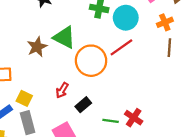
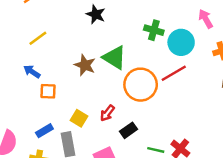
brown star: (37, 47) -> (85, 65), turned -30
yellow square: (24, 98) -> (79, 118), moved

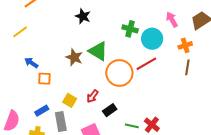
yellow line: (38, 38) -> (20, 32), moved

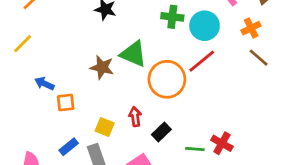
brown line: (187, 67) -> (259, 58), turned -49
red arrow: (93, 96) -> (135, 117), turned 144

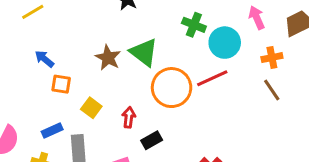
yellow square: (105, 127) -> (91, 108), moved

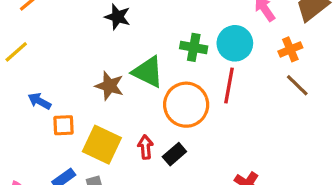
green cross: (194, 25) -> (194, 47), moved
red line: (212, 78) -> (229, 85), turned -44
yellow square: (91, 108) -> (102, 145), size x1.6
black rectangle: (152, 140) -> (174, 154), moved

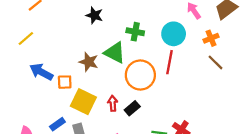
green cross: (194, 47) -> (135, 32), moved
blue arrow: (39, 101) -> (41, 72), size x1.5
orange square: (63, 125) -> (65, 82), moved

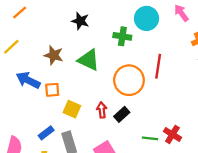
cyan circle: (174, 34) -> (146, 18), moved
green triangle: (115, 53) -> (89, 60), moved
brown star: (89, 62) -> (54, 55), moved
yellow square: (83, 102) -> (72, 109), size x0.7

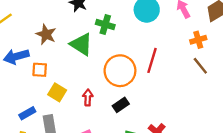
green cross: (122, 36) -> (105, 24), moved
blue arrow: (28, 80) -> (16, 56), turned -50
black rectangle: (122, 114) -> (121, 105), moved

